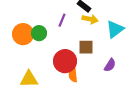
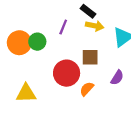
orange semicircle: (73, 75) -> (87, 89), moved, turned 48

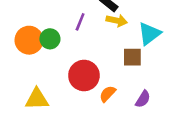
brown square: (90, 57) -> (132, 57), moved
purple semicircle: (117, 78) -> (143, 99), moved

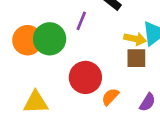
yellow arrow: (117, 21) -> (135, 39), moved
green circle: (50, 39) -> (50, 39), size x1.5

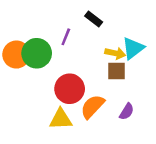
orange semicircle: (110, 97) -> (92, 106), size x1.5
yellow triangle: (36, 102) -> (61, 119), moved

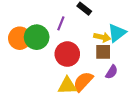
red circle: (70, 89) -> (67, 54), moved
purple semicircle: (127, 112) -> (112, 72), moved
yellow triangle: (61, 119) -> (67, 86), moved

